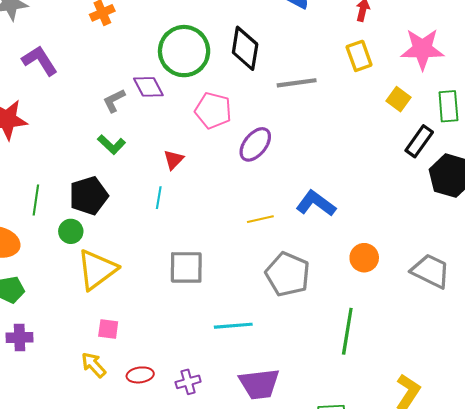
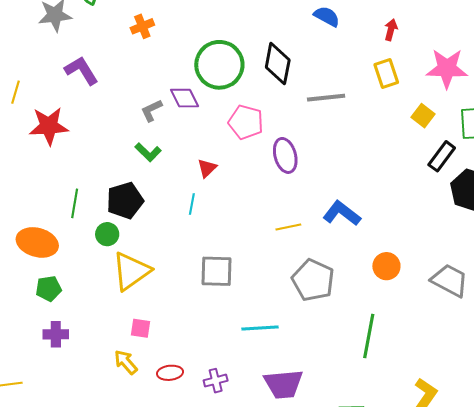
purple ellipse: (255, 144) -> (285, 155), turned -56

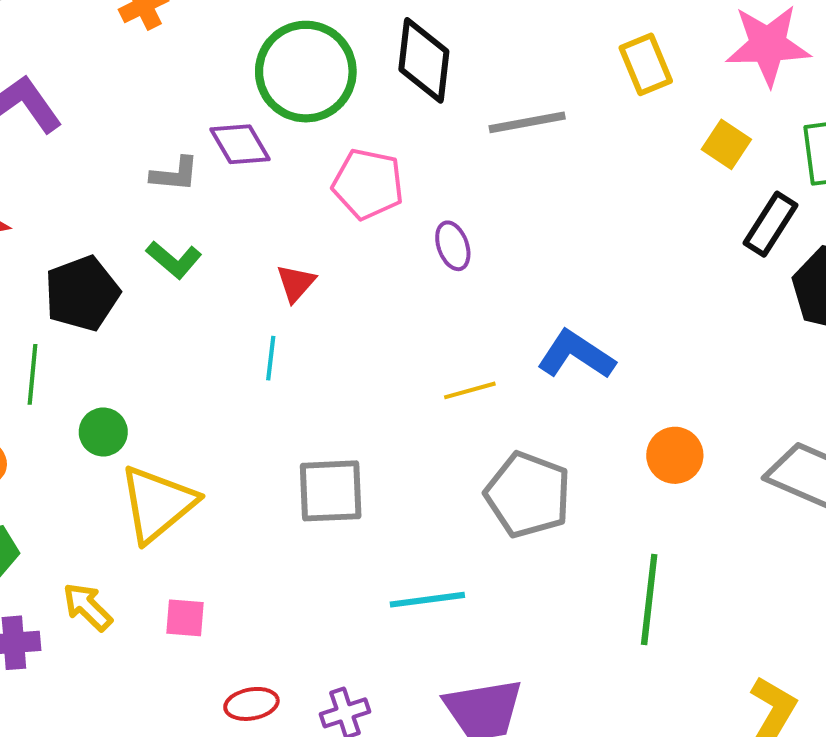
gray L-shape: (151, 110) -> (175, 174), turned -145
purple ellipse: (285, 155) -> (453, 246), size x0.7
black pentagon: (125, 201) -> (82, 293), moved
yellow arrow: (126, 362) -> (87, 607), moved

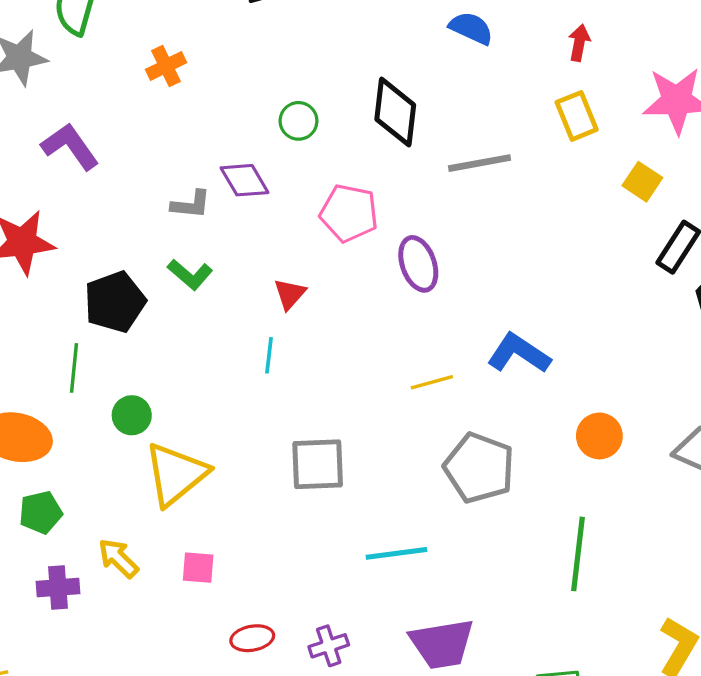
green circle: (306, 72) -> (299, 121), size x0.5
purple ellipse: (453, 246) -> (418, 264), size x1.4

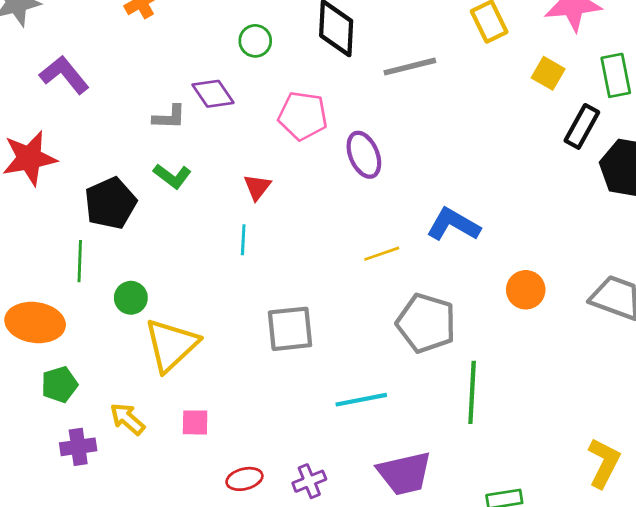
green line: (578, 554) -> (472, 392), moved

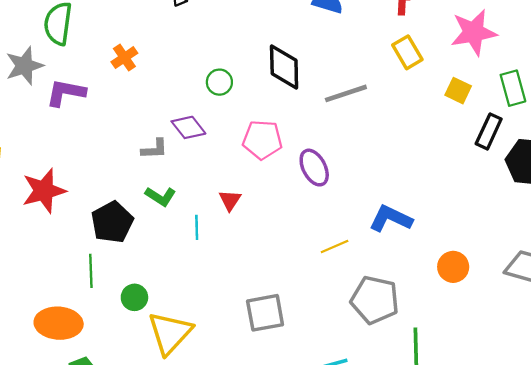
purple L-shape: (64, 75) -> (66, 93), moved, turned -36
cyan line: (243, 240) -> (197, 227), moved

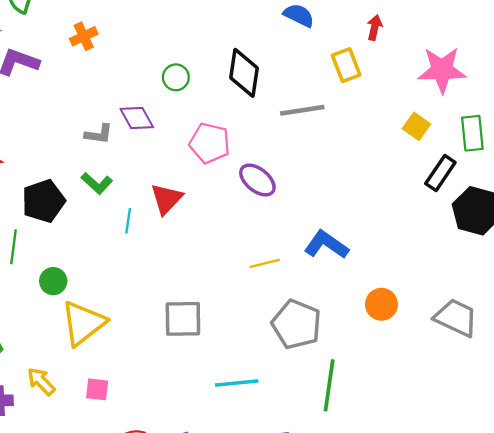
yellow rectangle: (407, 52) -> (346, 65), moved
purple ellipse: (314, 168) -> (257, 180), turned -33
red triangle: (230, 200) -> (166, 199), size x1.4

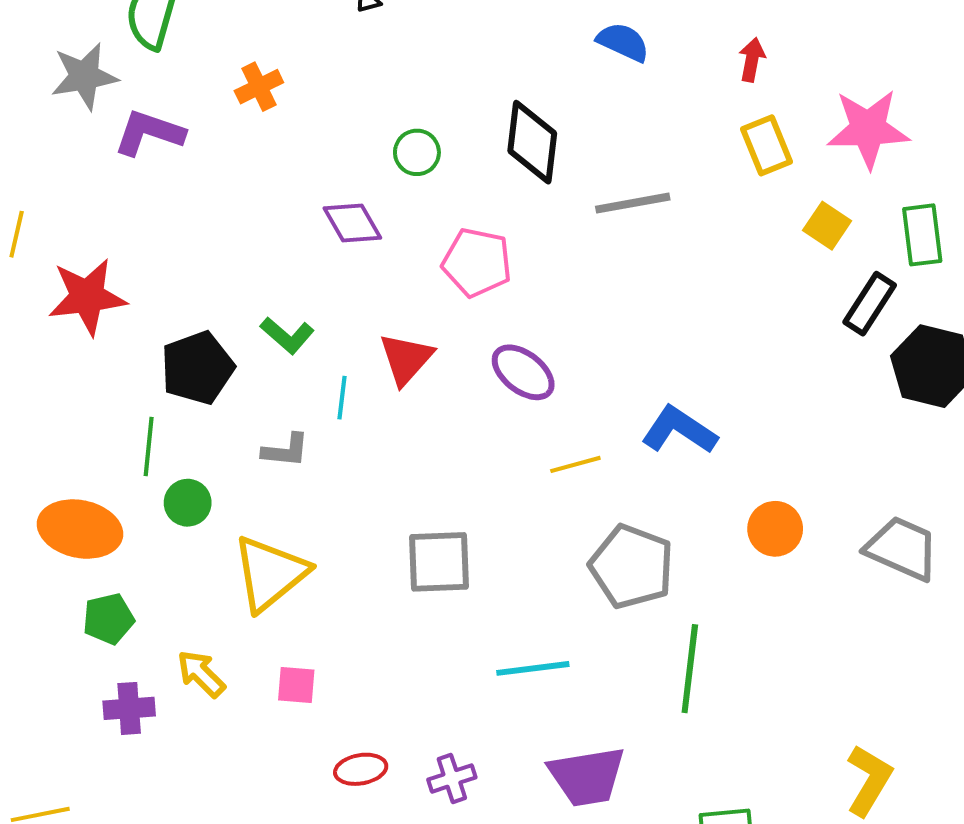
yellow rectangle: (346, 65) -> (767, 145), moved
gray L-shape: (99, 134) -> (286, 450), moved
purple ellipse: (257, 180) -> (523, 372), moved
green circle: (53, 281) -> (188, 503), moved

